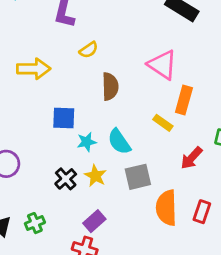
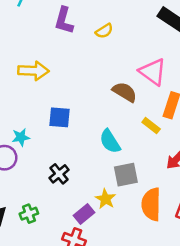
yellow semicircle: (89, 50) -> (104, 31), moved
brown semicircle: (110, 86) -> (125, 92), moved, turned -60
cyan star: (87, 142) -> (21, 137), moved
yellow star: (95, 176) -> (105, 199), moved

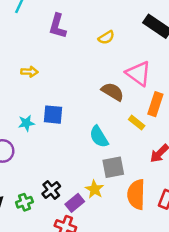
yellow semicircle: (104, 31) -> (106, 37), moved
yellow arrow: (33, 71) -> (29, 72), size x0.6
cyan star: (21, 137) -> (26, 123), moved
black cross: (59, 174) -> (51, 190), moved

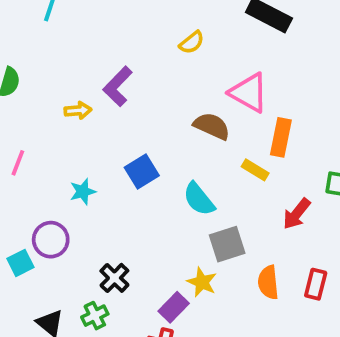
purple L-shape: (58, 26) -> (118, 86), moved, turned 35
blue square: (53, 115) -> (142, 172), moved, turned -30
black cross: (51, 190) -> (114, 278), moved
orange semicircle: (136, 194) -> (268, 282), size x0.7

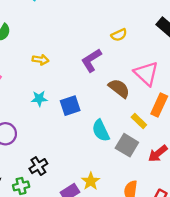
purple L-shape: (118, 86) -> (91, 60), moved
cyan star: (83, 192) -> (39, 99), moved
gray square: (227, 244) -> (127, 145), moved, turned 35

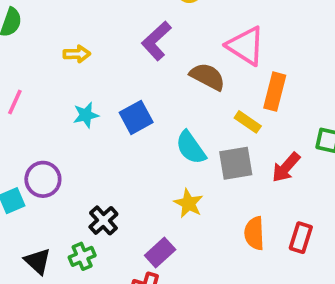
gray square: (127, 145) -> (236, 163), turned -30
yellow star: (91, 181) -> (188, 203), moved

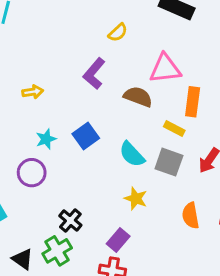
pink triangle: (246, 46) -> (165, 69), turned -32
gray square: (236, 163) -> (169, 162), turned 36
purple circle: (43, 179) -> (32, 173), moved
green cross: (82, 256) -> (57, 251), size x1.4

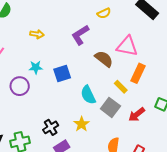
black cross: (70, 220) -> (51, 127), moved

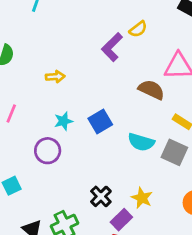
purple L-shape: (80, 35) -> (112, 47), moved
cyan semicircle: (88, 95) -> (141, 142), turned -36
yellow star: (81, 124) -> (142, 198), moved

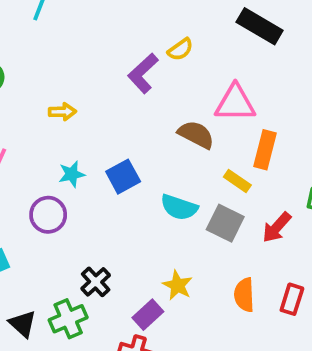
black cross: (101, 196) -> (96, 282), moved

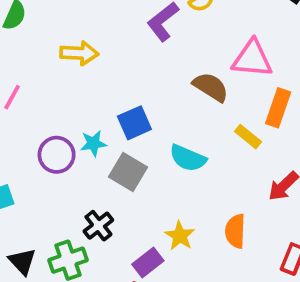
yellow arrow: (62, 112) -> (79, 53), size x1.4
cyan star: (72, 174) -> (93, 143), moved
gray square: (225, 223) -> (128, 172), moved
orange semicircle: (244, 295) -> (235, 231), moved

